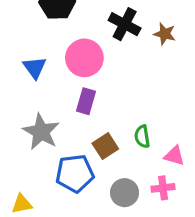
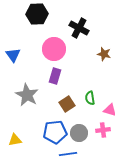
brown star: (165, 34) -> (104, 54), moved
blue triangle: (35, 68) -> (13, 55), moved
blue pentagon: (75, 173) -> (55, 132), moved

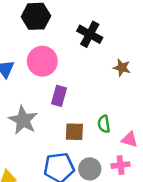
pink circle: (54, 49) -> (42, 61), moved
brown square: (67, 104) -> (74, 132), turned 35

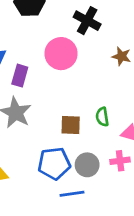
pink circle: (42, 61) -> (61, 54), moved
purple rectangle: (59, 96) -> (20, 76), moved

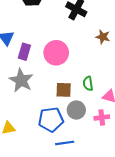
pink circle: (61, 54) -> (56, 53), moved
gray circle: (87, 165) -> (76, 110), moved

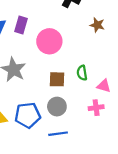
purple rectangle: (24, 52) -> (21, 25), moved
gray circle: (76, 110) -> (57, 107), moved
blue pentagon: (51, 120) -> (28, 115), moved

